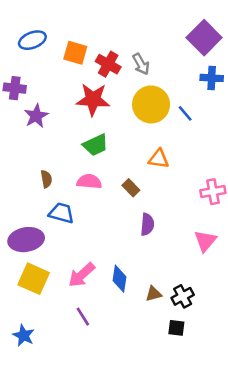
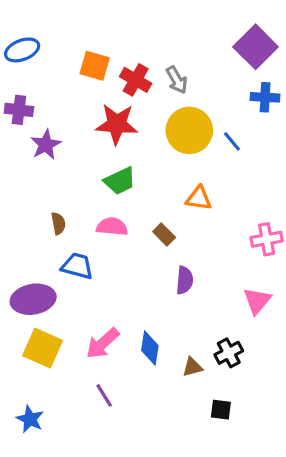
blue ellipse: (32, 40) -> (22, 50), moved
black cross: (183, 296) -> (229, 353), moved

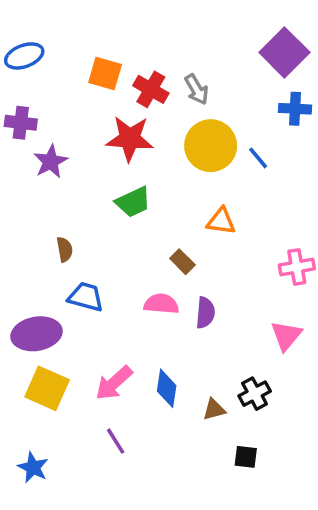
pink semicircle: (112, 227) -> (161, 304), moved

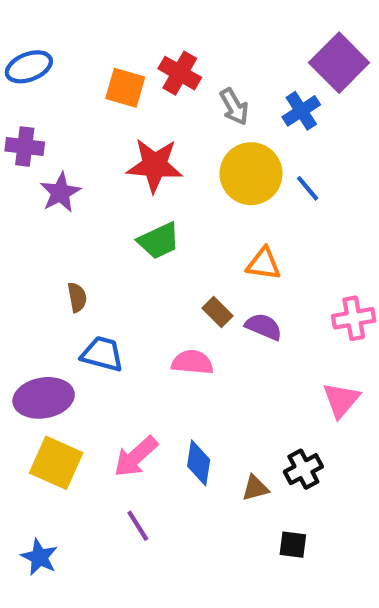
red cross: (151, 89) -> (180, 73), moved
blue cross: (295, 109) -> (301, 111), moved, turned -36
purple semicircle: (205, 313) -> (264, 327), moved, turned -72

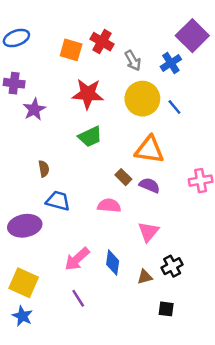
orange triangle: (264, 264) -> (149, 150), size x1.5
pink triangle: (341, 400) -> (148, 232), moved
yellow square: (56, 463) -> (24, 283), moved

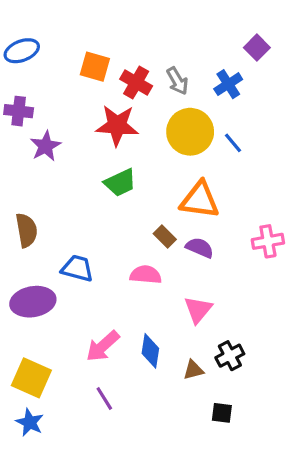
purple square: (192, 36) -> (257, 48), size x0.6
red cross: (102, 42) -> (136, 82), moved
brown semicircle: (44, 169) -> (27, 230), moved, size x1.5

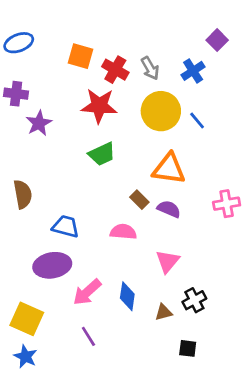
purple ellipse: (33, 302) -> (52, 265), moved

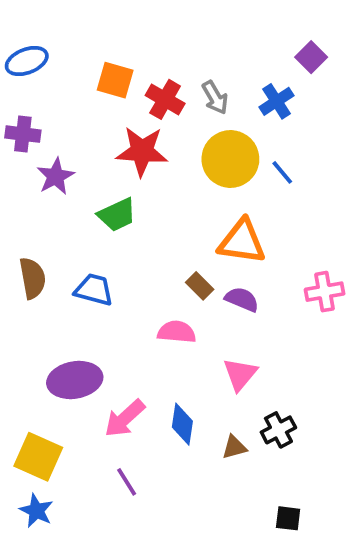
green trapezoid: (102, 154) -> (117, 215), moved
blue trapezoid: (66, 226) -> (94, 290), moved
black square: (188, 348) -> (288, 518), moved

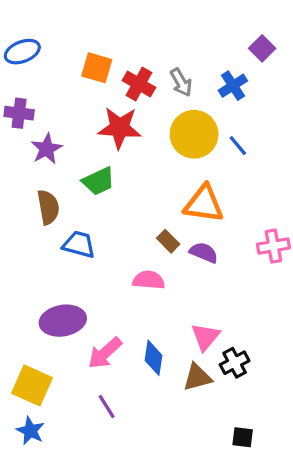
brown semicircle: (32, 278) -> (48, 207), moved
pink triangle: (240, 374) -> (205, 337), moved
brown triangle: (234, 447) -> (197, 377), size x1.4

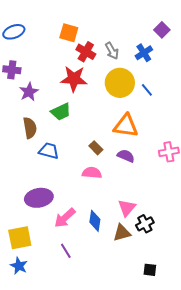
orange square: (97, 68) -> (69, 33), moved
brown rectangle: (168, 241) -> (96, 148), moved
yellow square: (32, 385) -> (20, 238), turned -35

